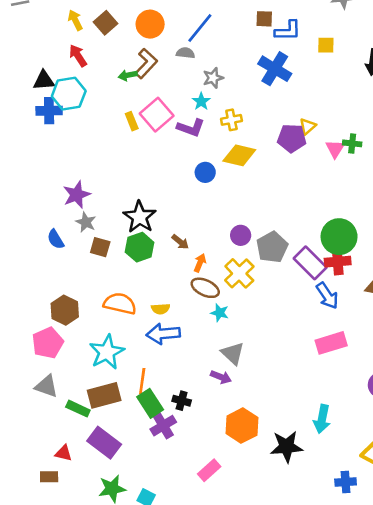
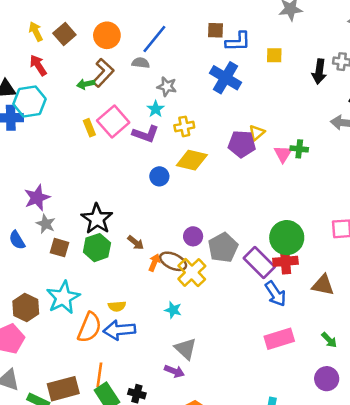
gray star: (213, 78) -> (167, 86), turned 30
brown ellipse: (205, 288) -> (173, 261), moved
orange semicircle: (120, 304) -> (89, 327), moved, turned 100
cyan star: (107, 352) -> (63, 298), moved

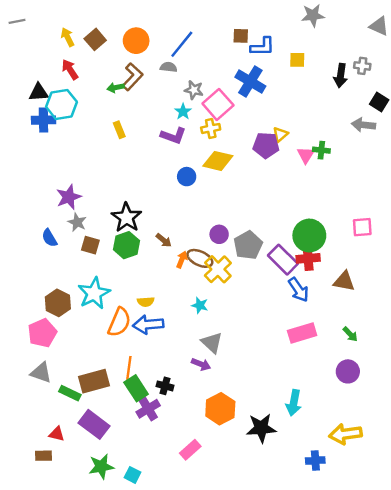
pink square: (113, 121) -> (218, 104), moved

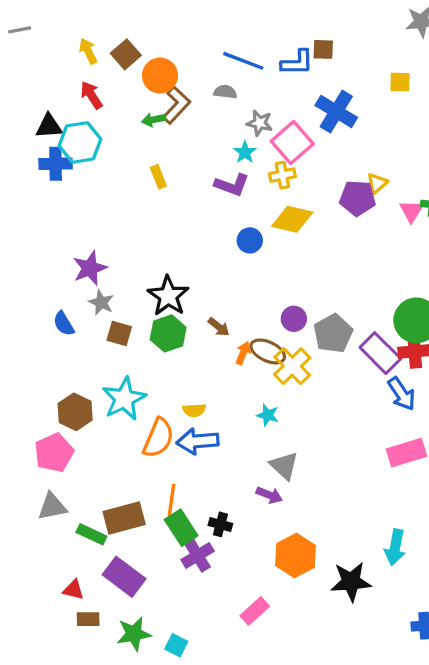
orange circle: (136, 41) -> (160, 76), moved
blue line: (182, 44) -> (243, 61), turned 72
blue L-shape: (262, 47) -> (297, 63), moved
gray triangle: (41, 373) -> (52, 506), turned -30
brown rectangle: (43, 456) -> (88, 619), moved

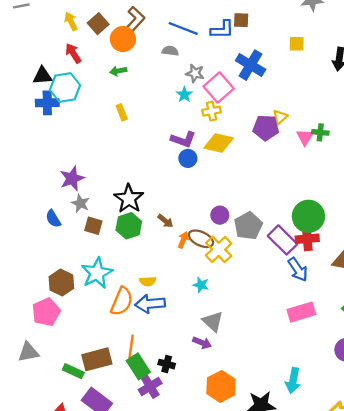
brown L-shape: (176, 105) -> (135, 20), moved
purple L-shape: (232, 185) -> (183, 139), moved
gray triangle: (52, 506) -> (28, 352), moved

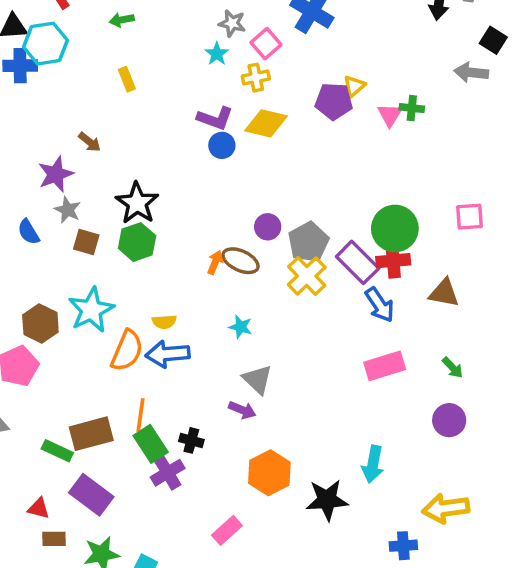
pink square: (219, 87) -> (266, 44), size x0.7
brown arrow: (165, 221) -> (90, 142), moved
yellow cross: (219, 249) -> (307, 276), moved

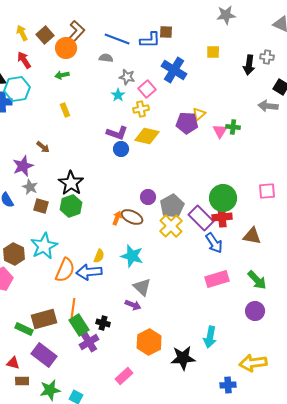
yellow semicircle: (164, 322) -> (99, 256), moved, turned -64
cyan star: (241, 327) -> (132, 256), size x1.6
green arrow: (453, 368) -> (257, 280), size x1.5

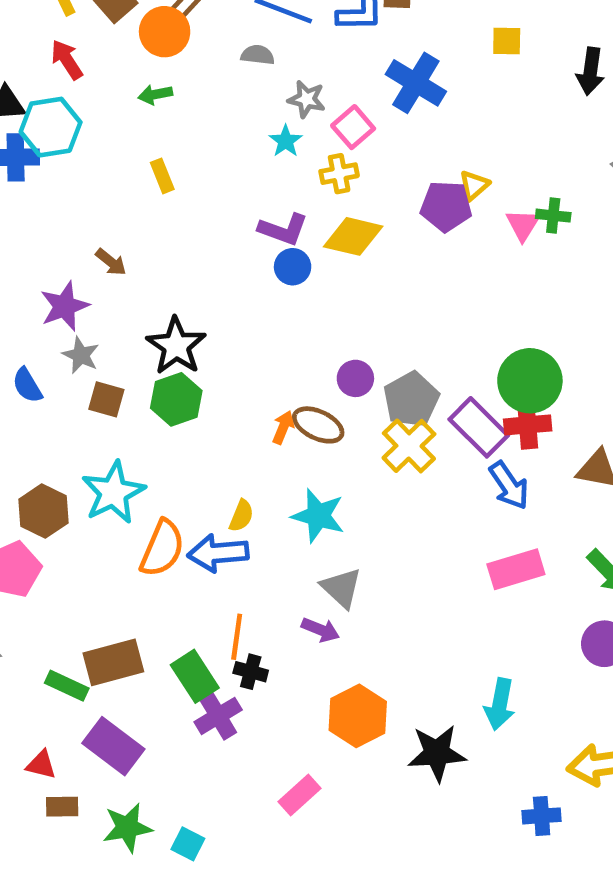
orange line: (73, 308) -> (237, 637), moved

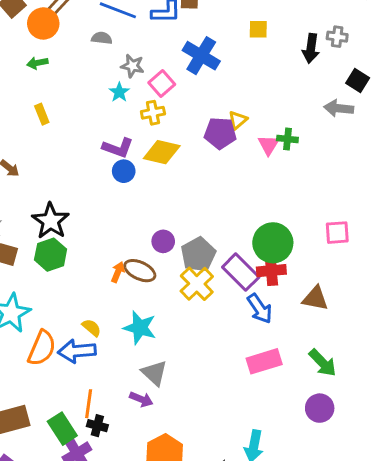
yellow semicircle: (241, 516) -> (92, 328), turned -72

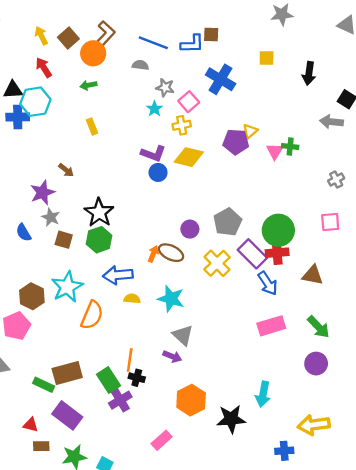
gray cross: (337, 37) -> (336, 180), moved, turned -35
gray pentagon: (198, 255) -> (228, 222), moved
yellow semicircle: (92, 328) -> (132, 299), turned -35
blue arrow: (77, 351) -> (118, 275), moved

